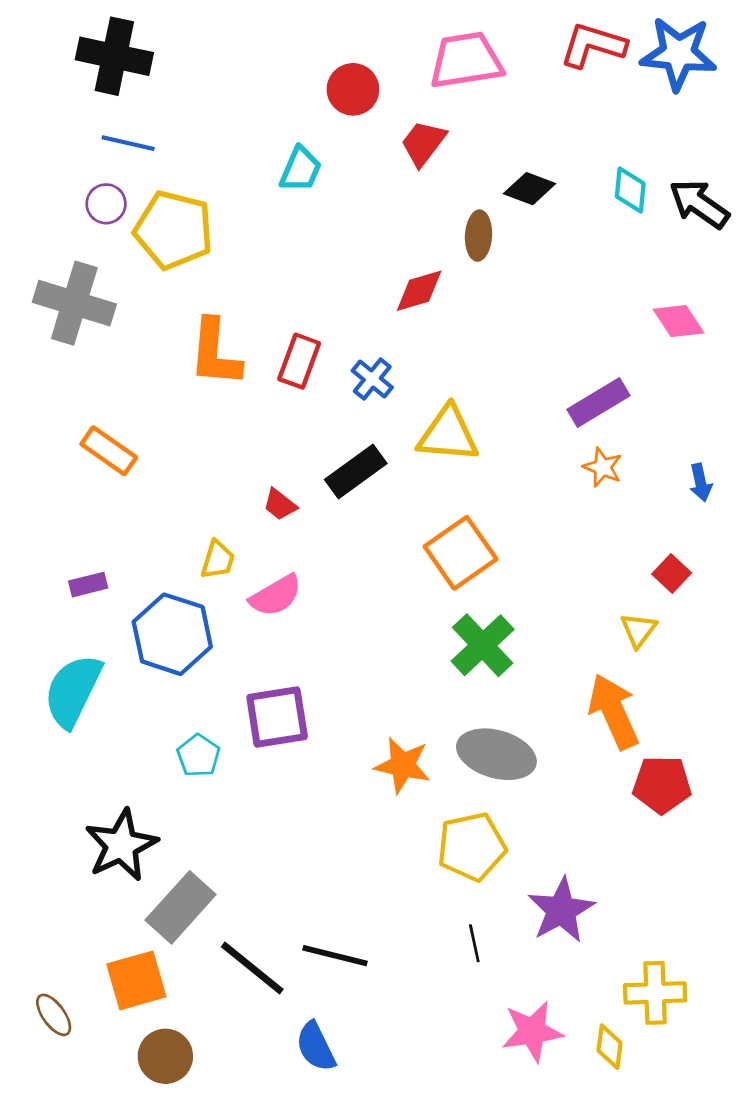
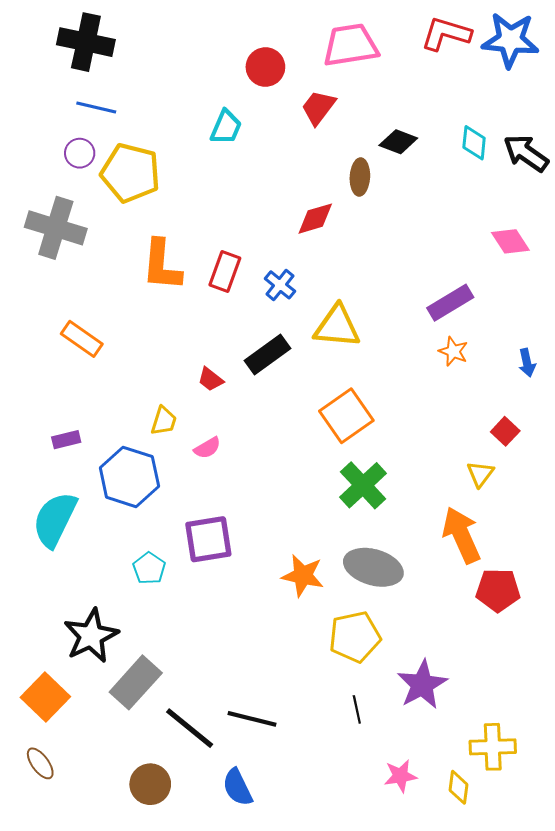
pink semicircle: (276, 596) -> (207, 448), size x0.7
orange square: (136, 980) -> (45, 697), moved, turned -30
pink star: (532, 1031) -> (400, 776), size x0.7
brown circle: (165, 1056) -> (150, 784), moved

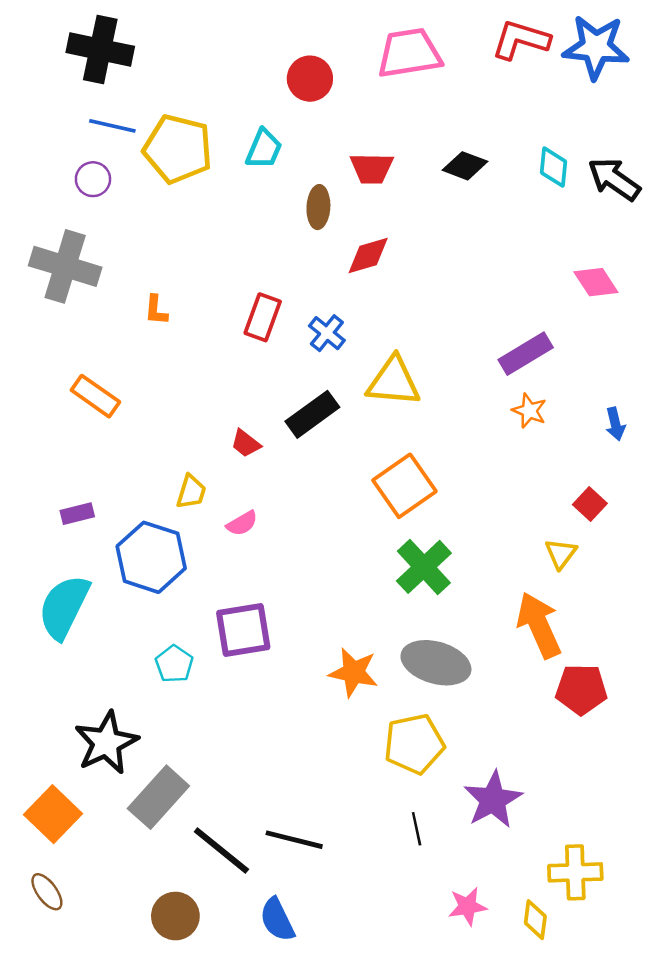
red trapezoid: (318, 107) -> (372, 168), moved, turned -126
yellow pentagon: (131, 173) -> (178, 149), moved
brown ellipse: (360, 177) -> (318, 207), moved
orange L-shape: (162, 265) -> (156, 310), moved, size x0.5

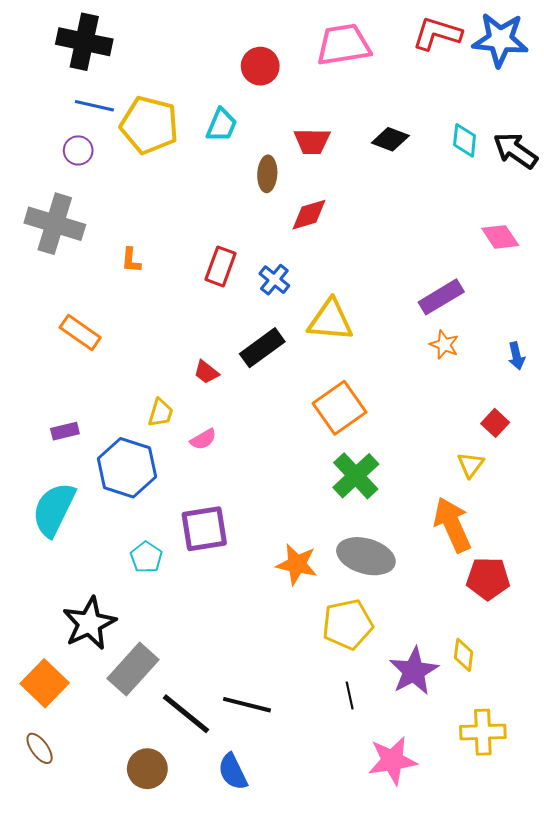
pink star: (467, 906) -> (392, 761), size x1.5
yellow diamond: (535, 920) -> (464, 655), moved

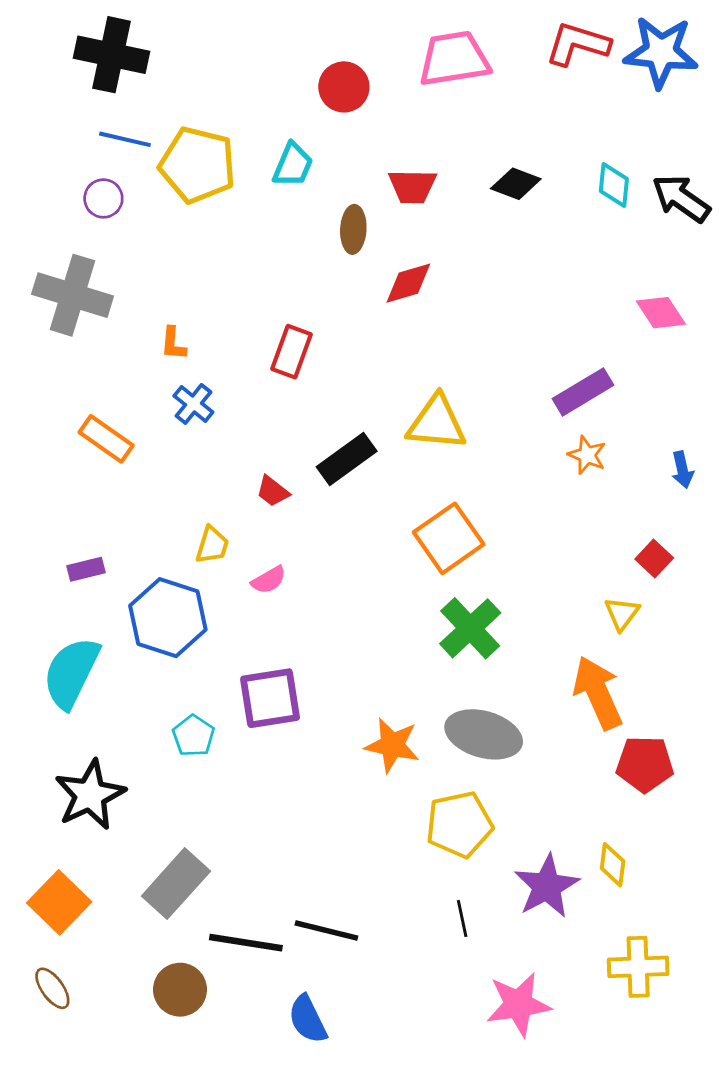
blue cross: (274, 280) -> (193, 404), moved
black star: (89, 623) -> (90, 795), moved
black line: (186, 714) -> (246, 943), turned -30
brown circle: (147, 769) -> (180, 990), moved

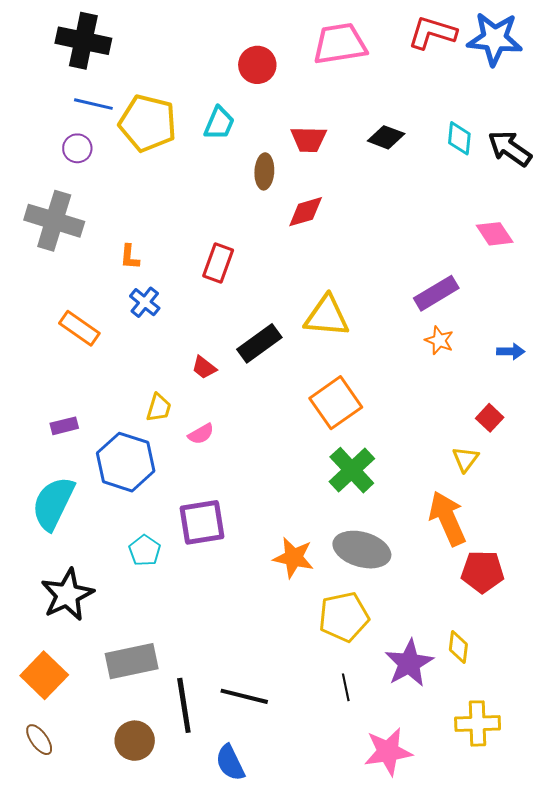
blue arrow: (682, 470) -> (511, 351), turned -76
gray rectangle: (176, 884) -> (132, 661), turned 36
black line: (246, 943) -> (184, 705), turned 72

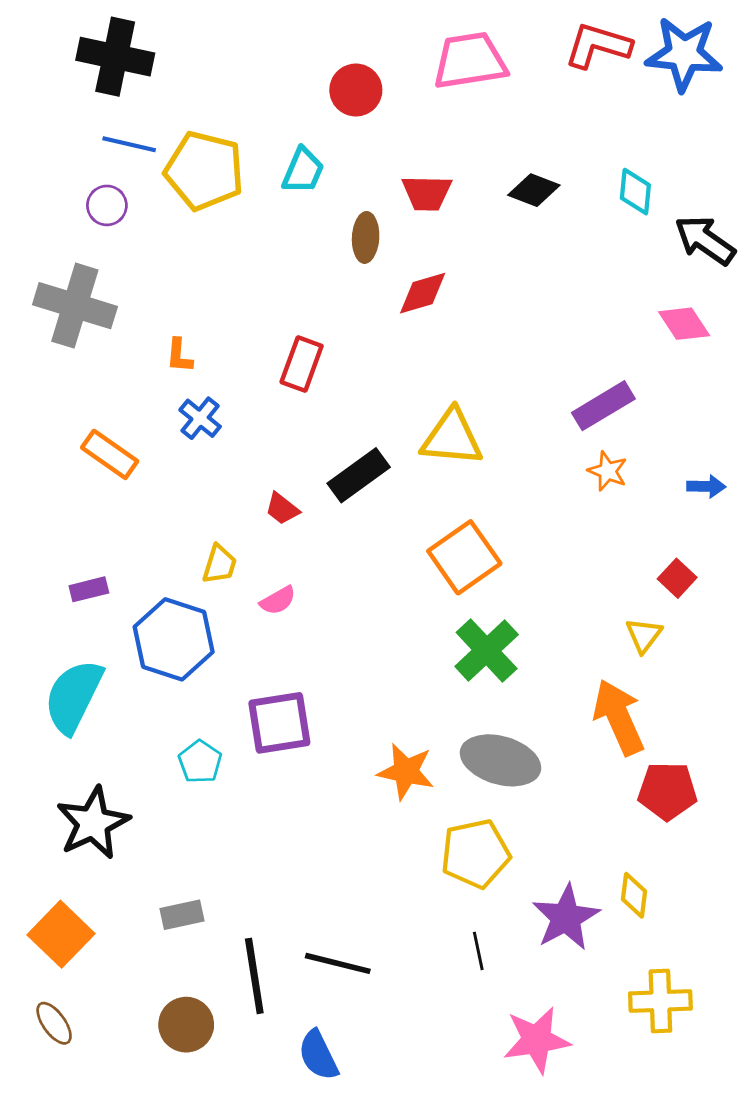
black arrow: (510, 148) -> (705, 240), moved
gray rectangle: (132, 661) -> (182, 915), size x0.6

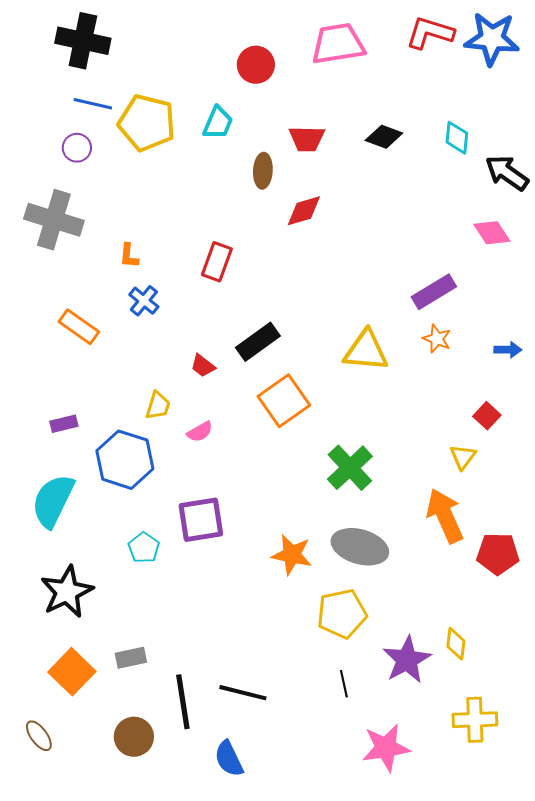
yellow triangle: (452, 438) -> (366, 351), moved
orange square: (464, 557) -> (284, 401), moved
red pentagon: (667, 791) -> (498, 554), moved
orange square: (61, 934) -> (72, 672), moved

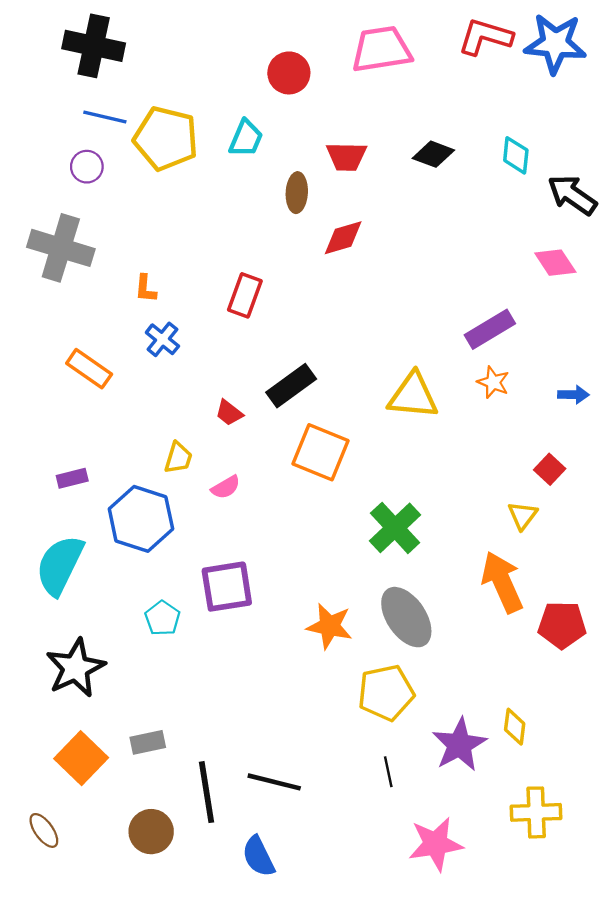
orange square: (284, 401) -> (320, 452), turned -33
gray ellipse: (360, 547) -> (406, 617), turned 40

